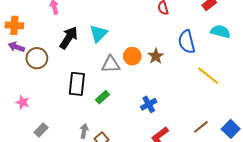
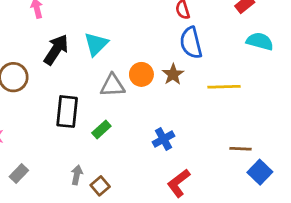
blue semicircle: (187, 42) -> (191, 43), moved
yellow line: (208, 76) -> (224, 87), moved, turned -40
brown line: (201, 127) -> (241, 149), moved, turned 42
blue square: (231, 129) -> (260, 172), moved

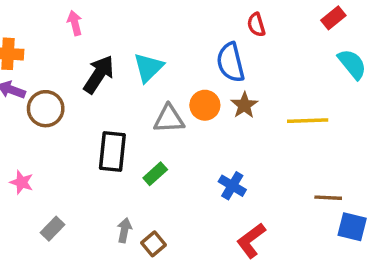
cyan semicircle: (260, 41) -> (352, 64), turned 36
blue semicircle: (191, 43) -> (231, 62), moved
blue cross: (163, 139) -> (232, 186), turned -30
blue square: (260, 172) -> (352, 227), turned -30

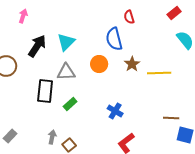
pink arrow: (75, 23) -> (23, 16), turned 32
brown star: (244, 105) -> (132, 64), moved
gray triangle: (169, 119) -> (66, 72), moved

